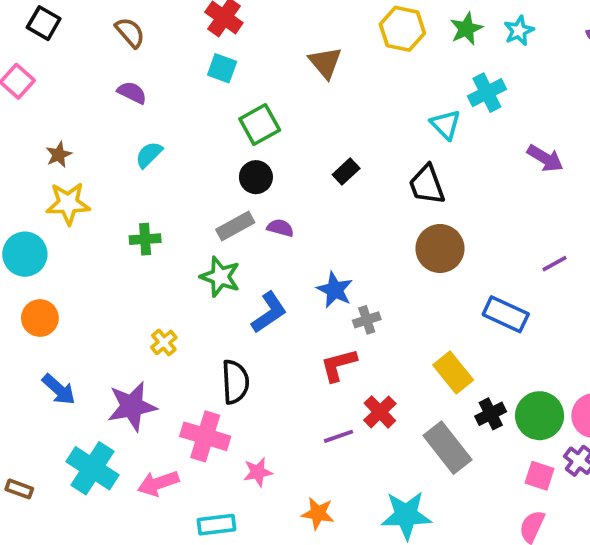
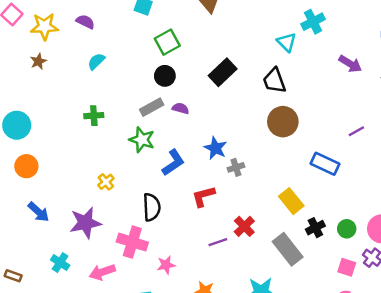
black rectangle: (346, 172) -> (223, 72), size x1.6
yellow star: (68, 203) -> (44, 26), moved
red L-shape: (339, 365) -> (203, 196), moved
green circle: (540, 416) -> (347, 229), size x0.6
cyan cross: (93, 468) -> (60, 263), size x0.6

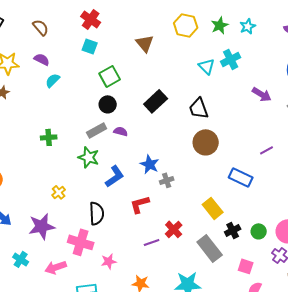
cyan triangle: (286, 42) -> (207, 66), moved
cyan semicircle: (96, 61) -> (53, 80), moved
pink square: (347, 267) -> (246, 266), moved

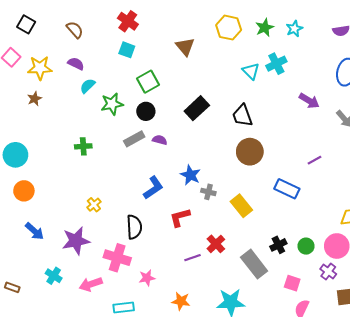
green star: (89, 157) -> (112, 104), moved, turned -30
gray cross: (167, 180) -> (208, 192), turned 32
yellow rectangle: (213, 208) -> (241, 206), moved

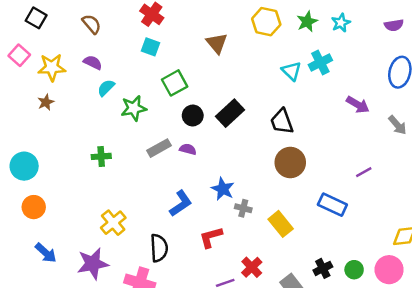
black circle: (146, 111) -> (193, 116), moved
yellow cross: (94, 205) -> (113, 223), size x1.5

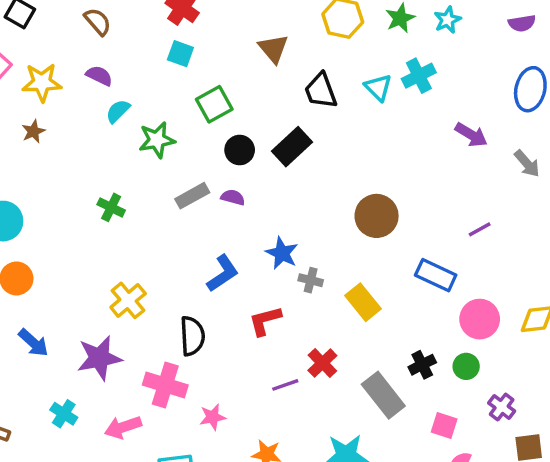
black trapezoid: (282, 122) -> (321, 91), moved
green cross: (101, 156) -> (111, 207), turned 30
pink circle: (389, 270) -> (480, 319), moved

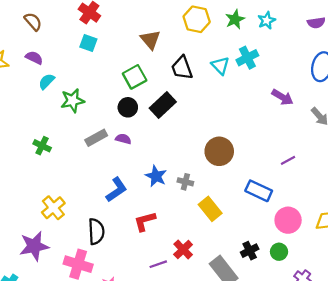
green square: (214, 104) -> (135, 77), moved
gray cross: (311, 280) -> (185, 182), moved

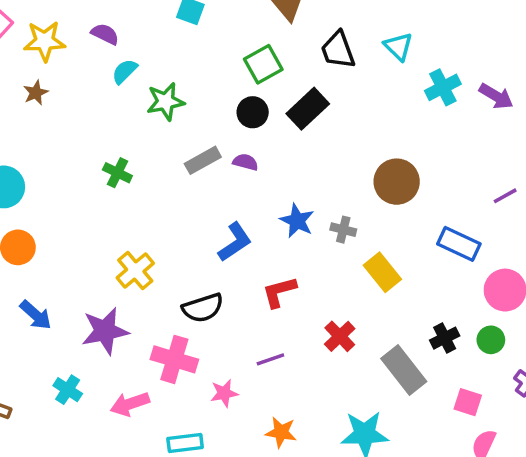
cyan cross: (247, 58) -> (443, 87), moved
black semicircle: (96, 231) -> (203, 308), turned 75
purple line: (158, 264) -> (270, 359), moved

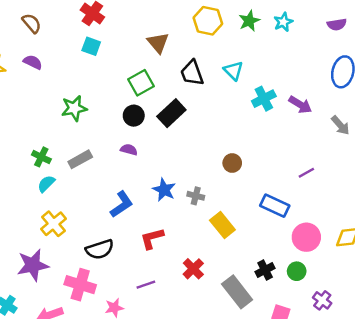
cyan semicircle: (125, 71) -> (46, 184), moved
gray rectangle: (203, 160) -> (80, 159), moved
brown circle: (397, 182) -> (232, 163), size x0.6

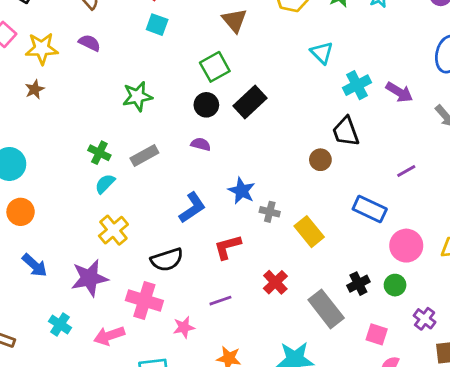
black trapezoid: (192, 73) -> (346, 132), moved
gray cross: (196, 196) -> (270, 212), moved

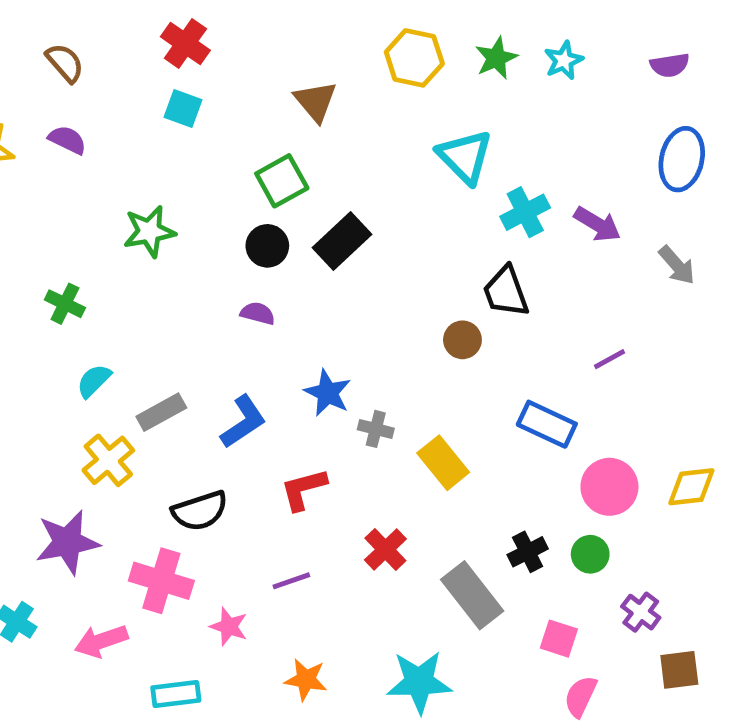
cyan triangle: (322, 53) -> (465, 157), size x1.4
green cross: (99, 153) -> (65, 304), moved
gray rectangle: (144, 156) -> (161, 412), moved
pink star: (184, 327) -> (229, 627), turned 30

